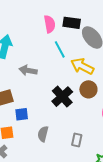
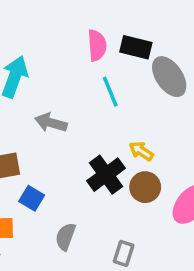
yellow arrow: (82, 66) -> (141, 151), moved, size x0.6
brown circle: (88, 89) -> (145, 187), moved
blue square: (22, 114) -> (32, 198), turned 32

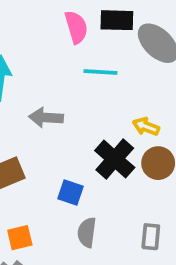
cyan line: (110, 92) -> (100, 72), turned -52
blue square: (32, 198) -> (71, 192), moved

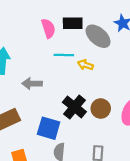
yellow arrow: (146, 127) -> (85, 65), moved
blue square: (71, 192) -> (49, 128), size x1.5

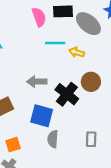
gray arrow: (32, 84) -> (37, 82), moved
brown circle: (101, 109) -> (91, 82), moved

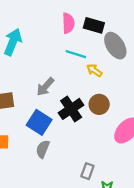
gray arrow: (37, 82) -> (45, 87), turned -66
gray rectangle: (91, 139) -> (87, 171), moved

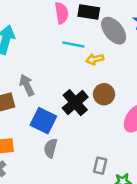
yellow arrow: (94, 70) -> (95, 59), turned -42
gray arrow: (45, 87) -> (27, 85), moved, turned 120

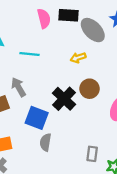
cyan line: (73, 44) -> (30, 54), moved

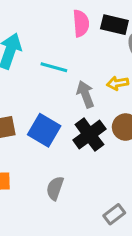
gray arrow: (18, 87) -> (85, 94), moved
blue square: (37, 118) -> (44, 130), moved
gray rectangle: (92, 154) -> (114, 214), turned 35

